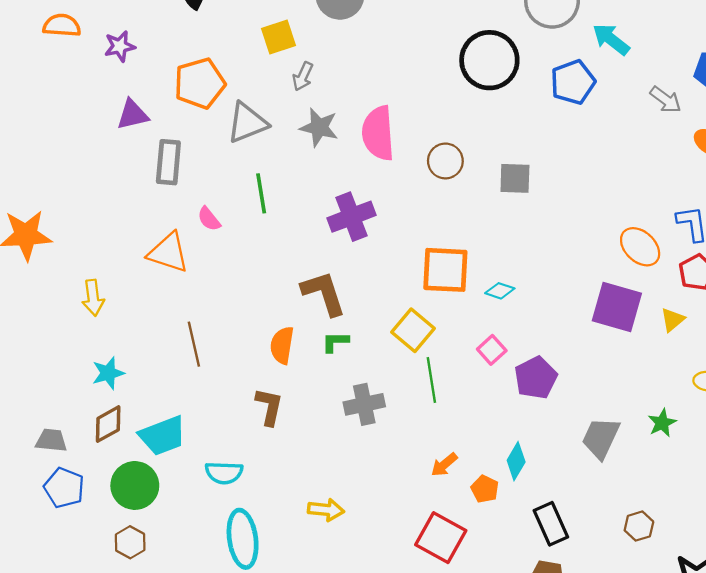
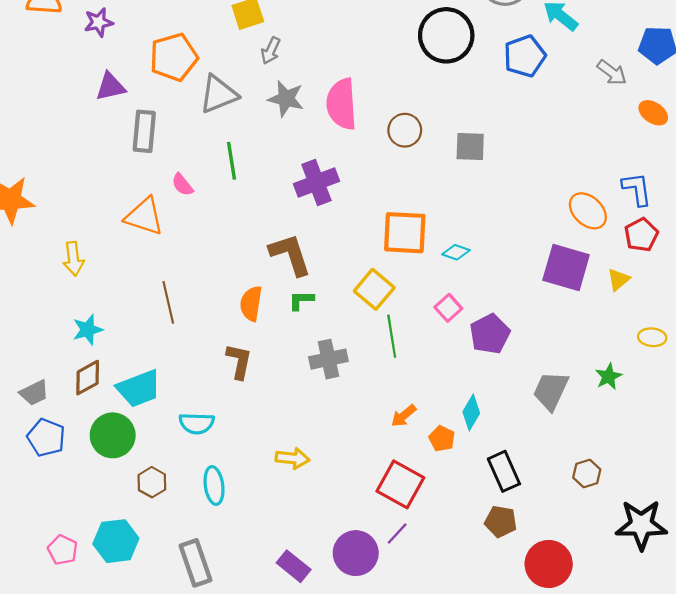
gray trapezoid: (51, 440) -> (34, 393), turned 148
cyan ellipse: (243, 539) -> (214, 485), size x0.7
brown hexagon: (130, 542) -> (152, 482), moved

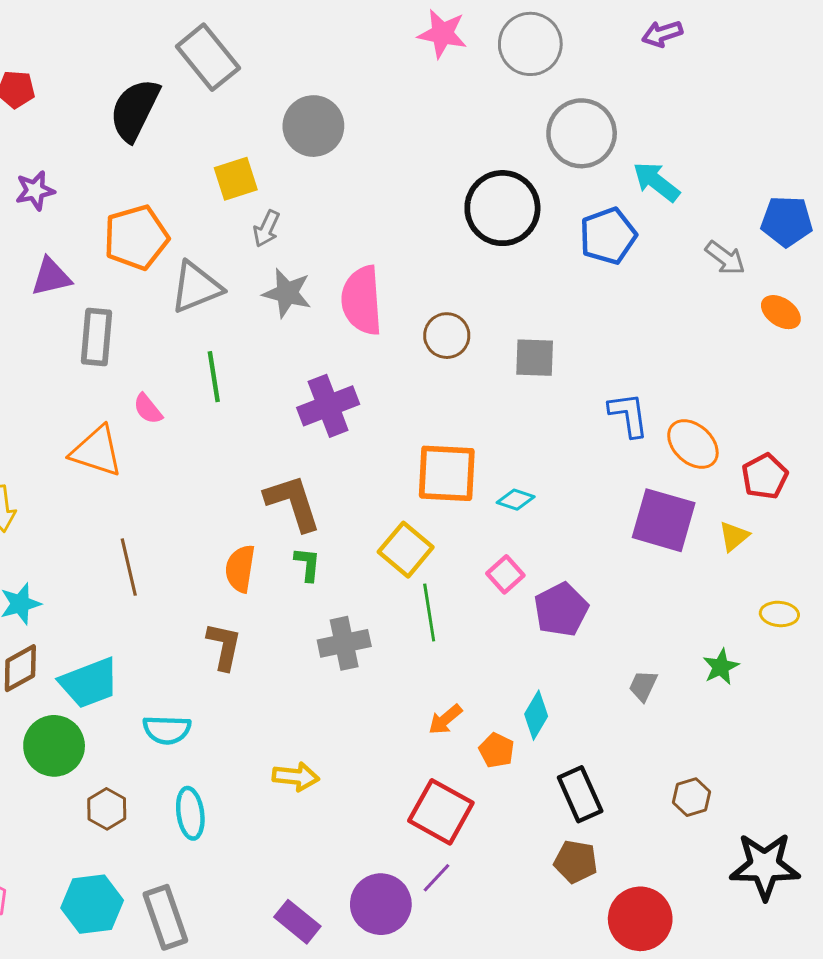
blue L-shape: (637, 189) -> (628, 415), moved
green L-shape: (301, 300) -> (308, 564), turned 96
gray trapezoid: (551, 391) -> (643, 686), size x0.6
cyan hexagon: (116, 541) -> (92, 904), moved

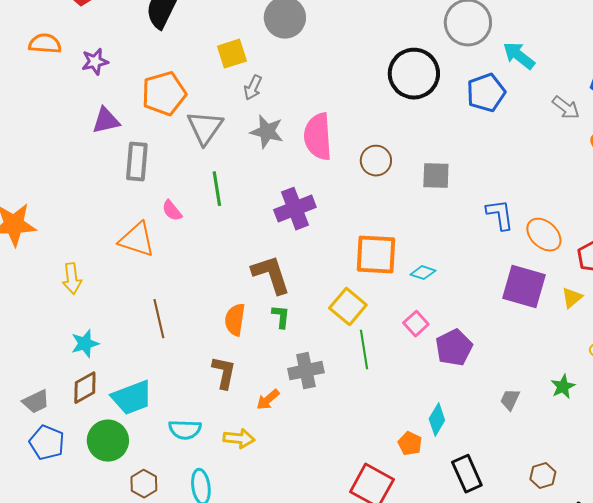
gray triangle: (196, 287) -> (205, 128), turned -33
orange arrow: (445, 720) -> (268, 400), moved
yellow arrow: (296, 777) -> (239, 439), moved

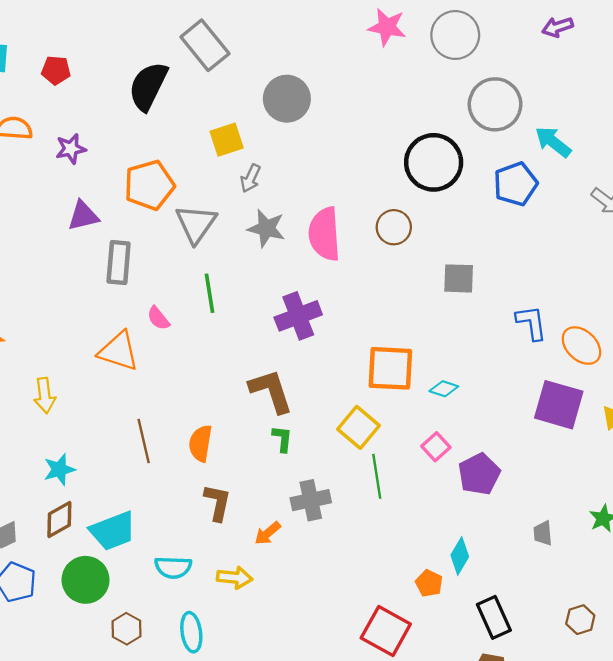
brown circle: (376, 161) -> (394, 227), moved
orange semicircle: (235, 320) -> (200, 443), moved
gray trapezoid: (510, 400) -> (543, 533), turned -30

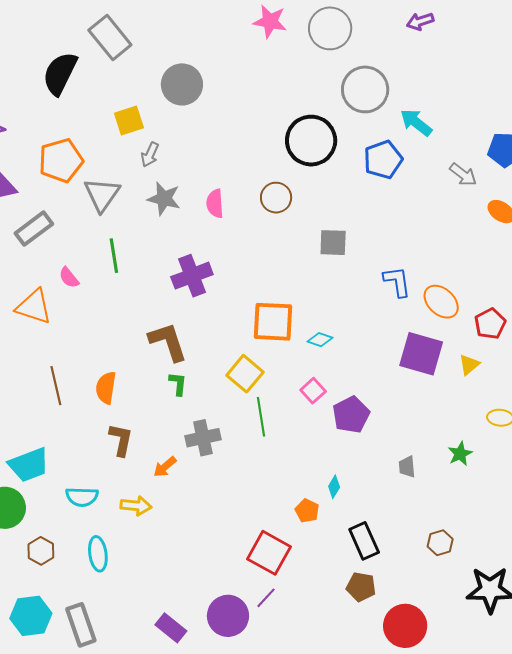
pink semicircle: (324, 234) -> (215, 204), size x0.6
gray rectangle: (119, 262) -> (34, 229), turned 48
cyan diamond: (460, 556) -> (334, 487), size x0.7

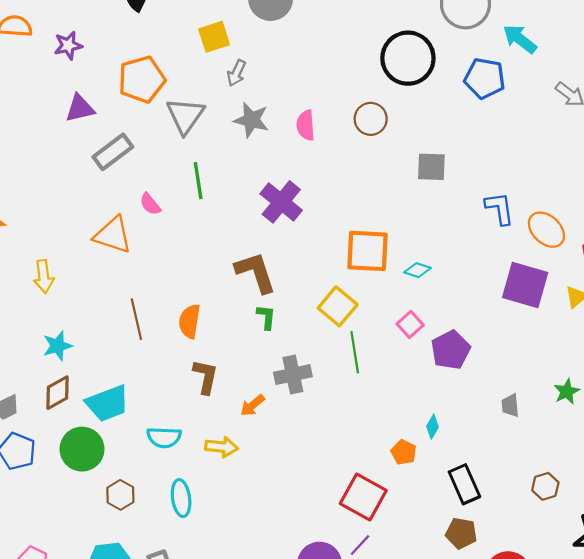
blue pentagon: (383, 160) -> (485, 78), turned 30
purple cross: (192, 276) -> (281, 202), turned -30

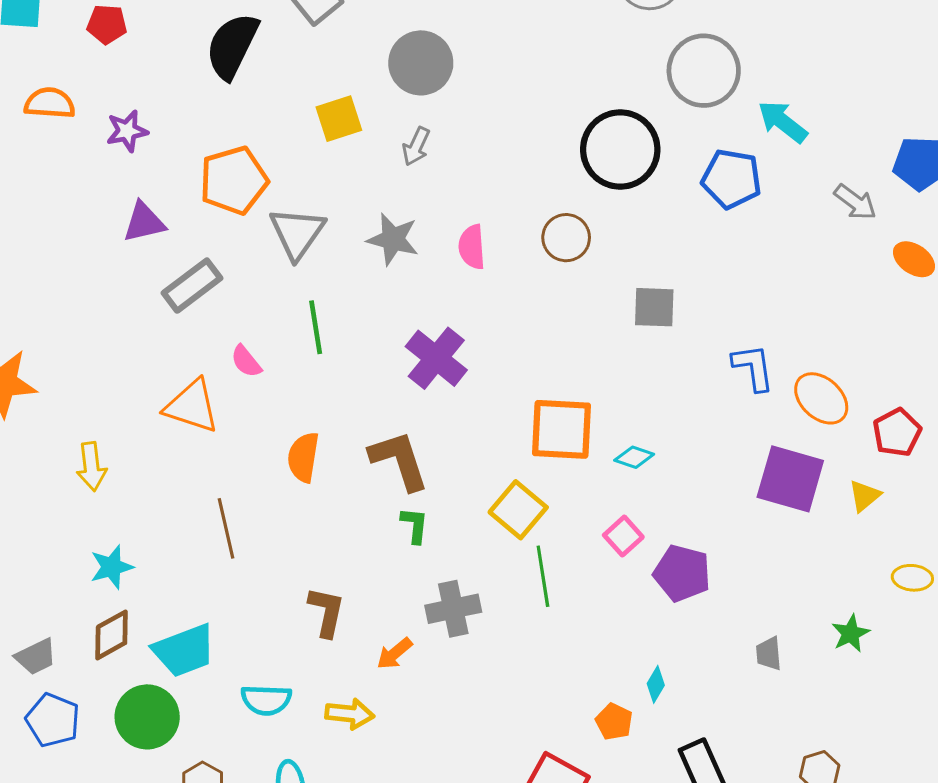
gray arrow: (236, 73) -> (416, 146), moved
orange semicircle: (190, 321) -> (303, 457), moved
purple pentagon: (451, 350) -> (682, 573), turned -30

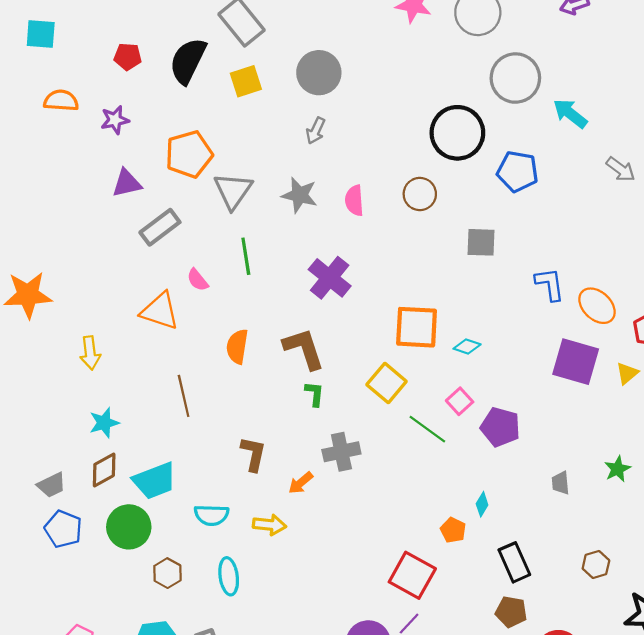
red pentagon: (107, 24) -> (128, 57), moved
yellow square: (339, 119) -> (246, 81), moved
blue pentagon: (732, 179) -> (518, 171), moved
green line: (543, 576) -> (427, 429), moved, turned -45

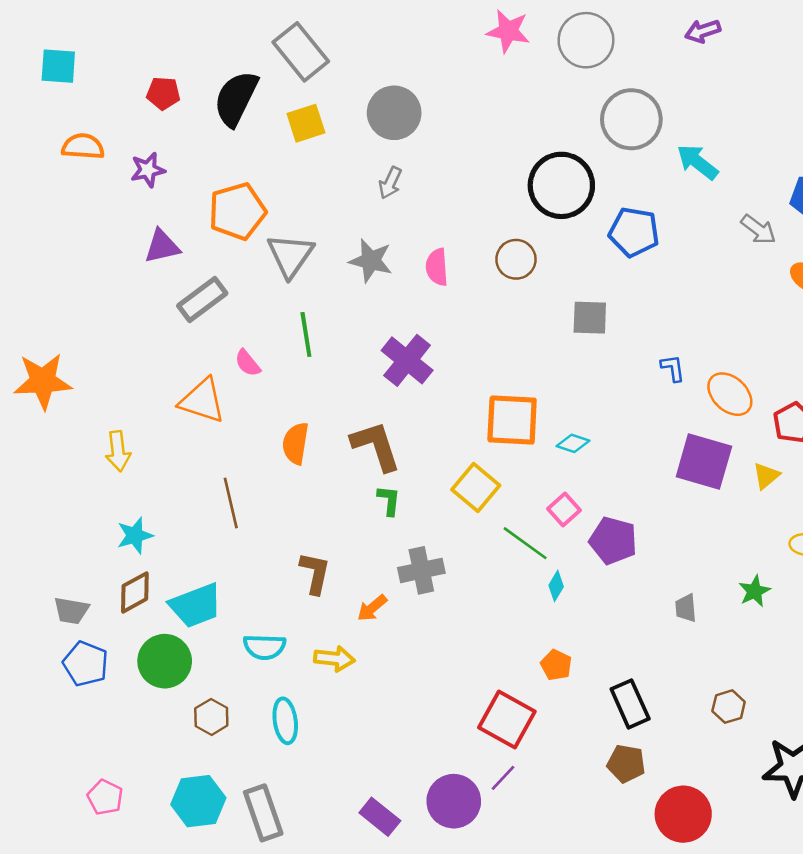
blue L-shape: (550, 284) -> (673, 368), size x0.7
gray trapezoid: (51, 485) -> (71, 611), turned 36
cyan diamond: (482, 504) -> (556, 586), moved

